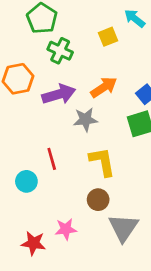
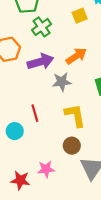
green cross: (60, 51) -> (42, 27), turned 30

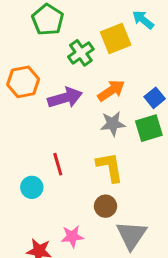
yellow square: (80, 16) -> (116, 39), size x1.5
green cross: (42, 27) -> (81, 53), moved
gray star: (62, 82) -> (113, 124), moved

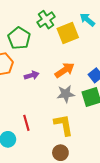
green pentagon: (48, 20) -> (19, 38), moved
green cross: (81, 53) -> (46, 20), moved
purple arrow: (65, 98) -> (32, 75), size x0.6

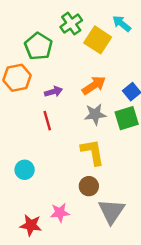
yellow square: (68, 33) -> (98, 40), turned -35
red line: (26, 123) -> (47, 121), moved

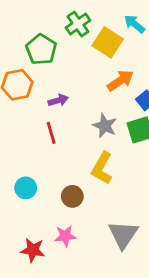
orange arrow: (94, 85) -> (120, 81), moved
gray star: (95, 114) -> (105, 126), turned 30
yellow L-shape: (93, 152) -> (102, 168), turned -140
brown circle: (89, 186) -> (72, 196), moved

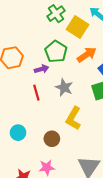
green pentagon: (41, 49) -> (56, 52), moved
gray star: (105, 126) -> (64, 87), moved

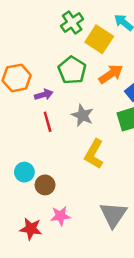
purple arrow: (42, 69) -> (44, 95), moved
brown circle: (52, 139) -> (45, 185), moved

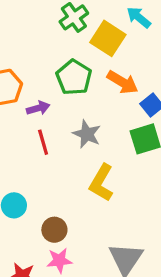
orange arrow: (111, 74) -> (122, 82), turned 65
brown circle: (45, 185) -> (54, 230), moved

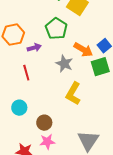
orange arrow: (122, 82) -> (83, 50), moved
red line: (43, 142) -> (26, 73), moved

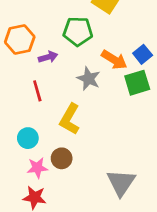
green pentagon: (56, 29) -> (78, 31), turned -30
yellow L-shape: (73, 94) -> (70, 119), moved
pink star: (47, 142) -> (37, 168), moved

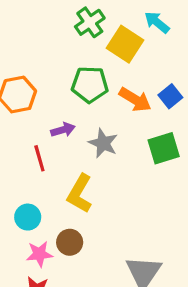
blue square: (143, 54) -> (170, 96), moved
purple arrow: (48, 57) -> (63, 130), moved
orange arrow: (114, 60) -> (135, 100), moved

